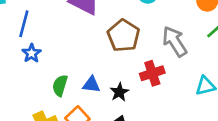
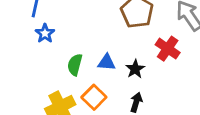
red cross: (152, 73) -> (168, 49), turned -35

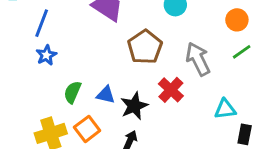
black star: (135, 69) -> (134, 106), size x1.4

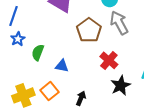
gray arrow: (198, 59) -> (119, 23), moved
green semicircle: (72, 92) -> (38, 52), moved
black star: (134, 106) -> (121, 86), moved

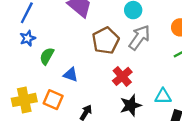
gray arrow: (119, 23) -> (139, 38), turned 55
orange square: (49, 91) -> (53, 100), turned -36

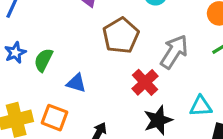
blue star: (28, 38) -> (15, 53), moved
gray arrow: (139, 38) -> (174, 52), moved

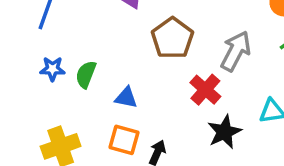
blue star: (15, 53) -> (52, 69), turned 30
orange square: (55, 118) -> (124, 140), moved

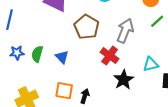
blue triangle: (126, 98) -> (62, 57), moved, turned 40

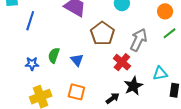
blue star: (17, 53) -> (32, 64), moved
black arrow: (85, 96) -> (113, 98), moved, turned 32

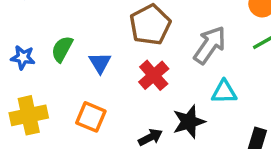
red cross: (122, 62) -> (154, 75), moved
cyan triangle: (160, 73) -> (224, 92), moved

